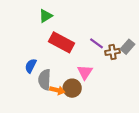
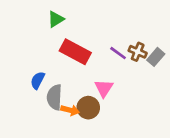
brown cross: (113, 52) -> (138, 52), moved, turned 32

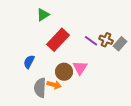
red rectangle: (75, 52) -> (58, 40), turned -75
gray semicircle: (54, 97) -> (40, 88), moved
brown circle: (88, 108) -> (64, 72), moved

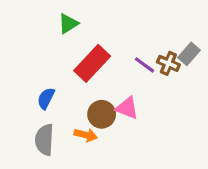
gray rectangle: (120, 44) -> (189, 54), moved
pink triangle: (80, 68) -> (127, 108), turned -42
gray semicircle: (40, 88) -> (44, 140), moved

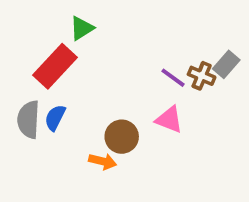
red rectangle: (92, 63) -> (55, 66), moved
pink triangle: (127, 108) -> (169, 120), moved
gray semicircle: (44, 140) -> (28, 120), moved

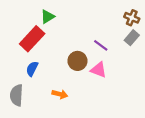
brown cross: (202, 76) -> (132, 18), moved
gray semicircle: (28, 120) -> (17, 95), moved
brown circle: (122, 137) -> (77, 61), moved

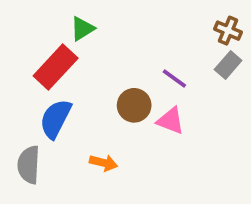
blue semicircle: (32, 69) -> (56, 119), size x1.5

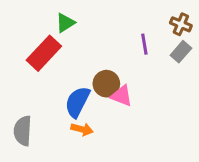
purple line: (174, 78) -> (144, 44), moved, turned 45
blue semicircle: (56, 119) -> (77, 102), moved
pink triangle: (171, 121) -> (122, 96), moved

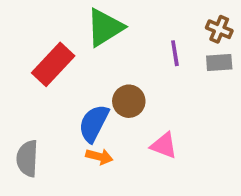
green triangle: (65, 23) -> (105, 27), moved, size x1.6
gray rectangle: (181, 52) -> (219, 62), turned 45
pink triangle: (122, 96) -> (164, 145), moved

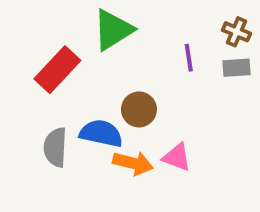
blue semicircle: (94, 123) -> (101, 133), turned 75
orange arrow: (99, 157) -> (133, 163), moved, size x1.4
gray semicircle: (27, 158) -> (55, 147), moved

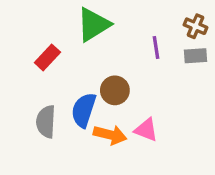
red rectangle: (57, 70) -> (47, 57), size x0.7
blue semicircle: (101, 133) -> (84, 110), turned -84

